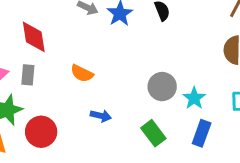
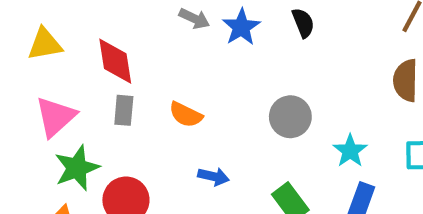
gray rectangle: (28, 75) -> (124, 110), moved
gray circle: (162, 87) -> (290, 117), moved

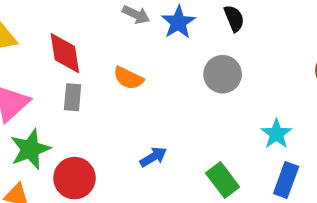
orange semicircle: (186, 115) -> (128, 78), moved
gray circle: (290, 117) -> (223, 74), moved
blue arrow: (213, 177) -> (153, 157), turned -44

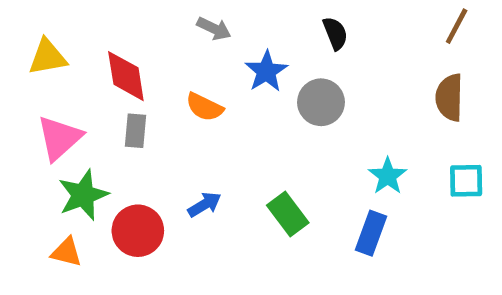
blue star: (178, 22) -> (266, 71), moved
blue arrow: (153, 157) -> (204, 205), moved
green rectangle: (223, 180) -> (288, 214), moved
blue rectangle: (286, 180) -> (371, 233), moved

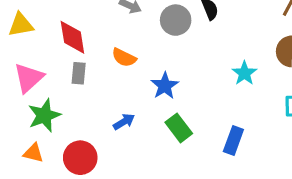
blue star: (266, 71) -> (165, 86), moved
gray circle: (321, 102) -> (176, 20), moved
cyan star: (388, 176) -> (244, 73), moved
red circle: (138, 231) -> (80, 158), moved

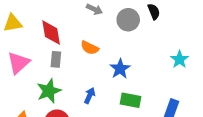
green star: (44, 115) -> (49, 91), moved
blue arrow: (124, 122) -> (90, 96), turned -35
green rectangle: (179, 128) -> (131, 100), turned -42

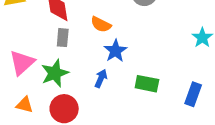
pink triangle: (19, 63) -> (22, 63), moved
blue star: (120, 69) -> (115, 51), moved

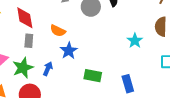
blue arrow: (101, 78) -> (48, 69), moved
blue rectangle: (193, 94) -> (128, 84), turned -36

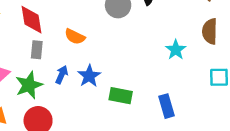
blue star: (69, 51) -> (89, 76), moved
blue arrow: (48, 69) -> (62, 75), moved

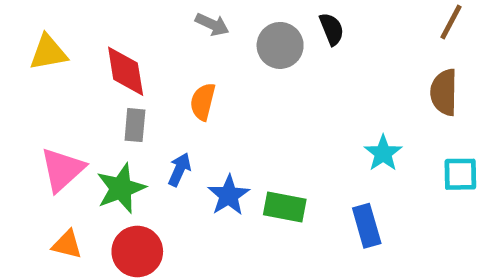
orange semicircle: (75, 37) -> (203, 102), turned 78
cyan star: (176, 50) -> (383, 153), moved
blue star: (89, 76) -> (229, 195), moved

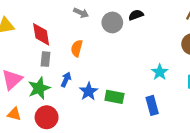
black semicircle: (332, 29) -> (136, 15), turned -88

